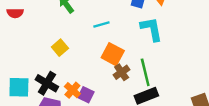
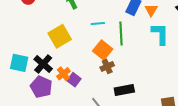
cyan L-shape: (152, 29) -> (160, 34), moved
yellow square: (60, 48) -> (60, 36), size x1.6
green line: (145, 72) -> (121, 34), moved

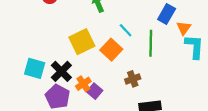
orange triangle: (151, 10) -> (184, 28), moved
cyan line: (98, 23) -> (126, 30), turned 48
orange square: (103, 50) -> (111, 50), moved

